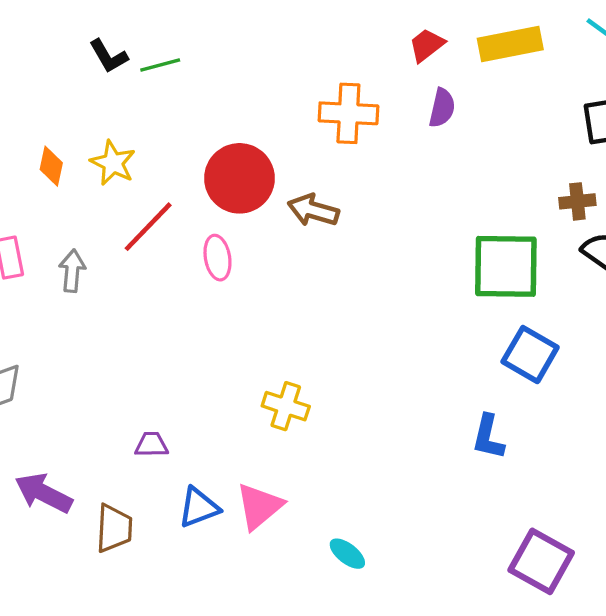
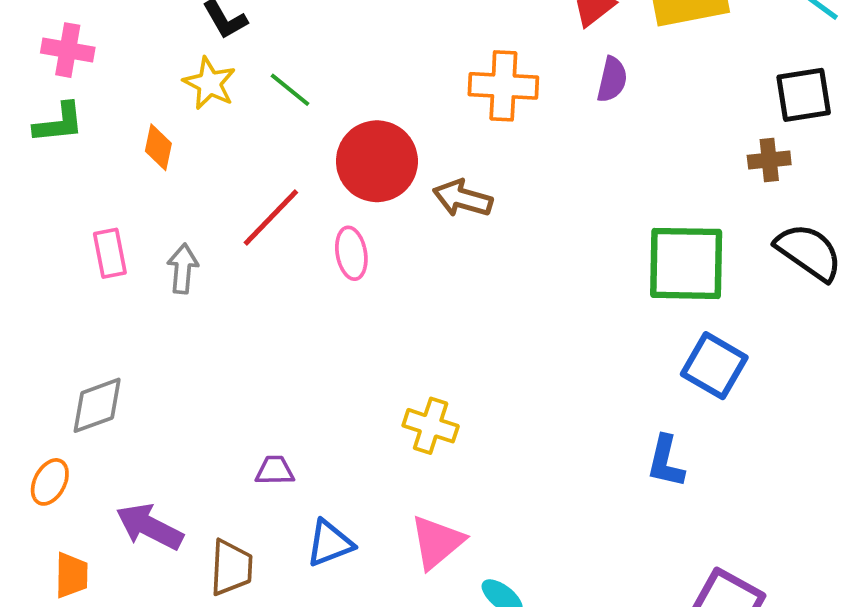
green line: (160, 65) -> (290, 90), moved, turned 54
yellow star: (113, 163) -> (210, 83), moved
brown cross: (577, 201) -> (769, 160), moved
pink triangle: (259, 506) -> (437, 542), moved

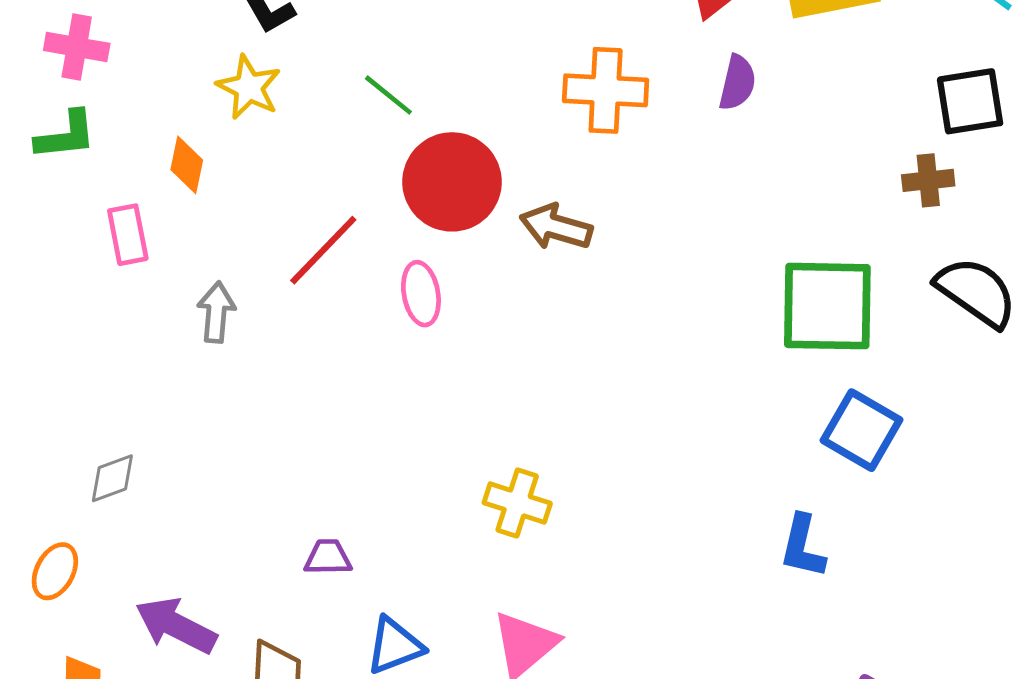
green line: (290, 90) -> (388, 95), moved
pink rectangle: (110, 253) -> (128, 235), moved
gray diamond: (97, 405) -> (112, 478), size x0.7

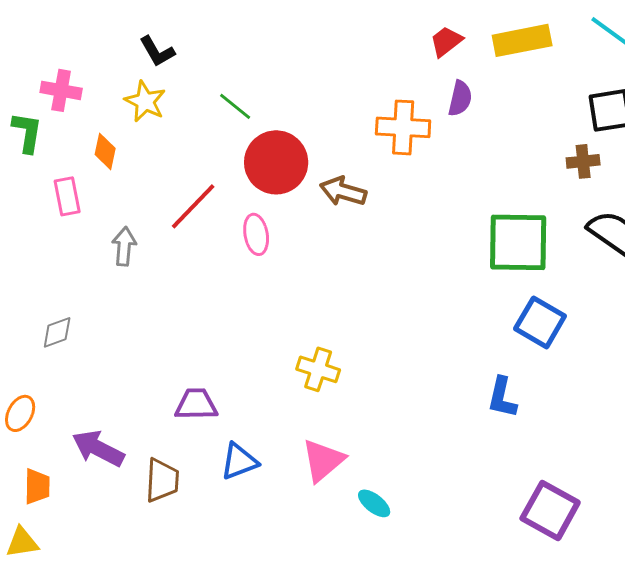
pink cross: (77, 47) -> (61, 90), moved
orange cross: (606, 90) -> (403, 127), moved
green L-shape: (66, 135) -> (27, 132), turned -75
gray diamond: (112, 478) -> (57, 332), moved
purple trapezoid: (328, 557) -> (196, 404), size x1.4

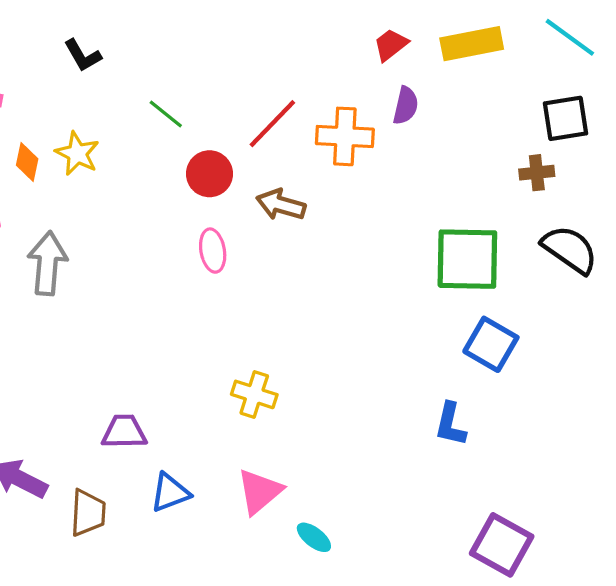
yellow star: (145, 101) -> (77, 154), moved
red circle: (276, 162) -> (209, 174), size x0.7
red line: (193, 206) -> (272, 124), moved
pink ellipse: (256, 234) -> (213, 251), moved
gray arrow: (124, 246) -> (47, 263), size x1.5

